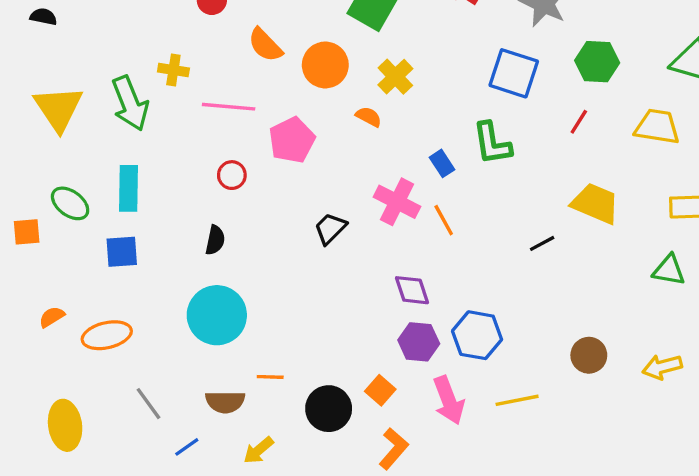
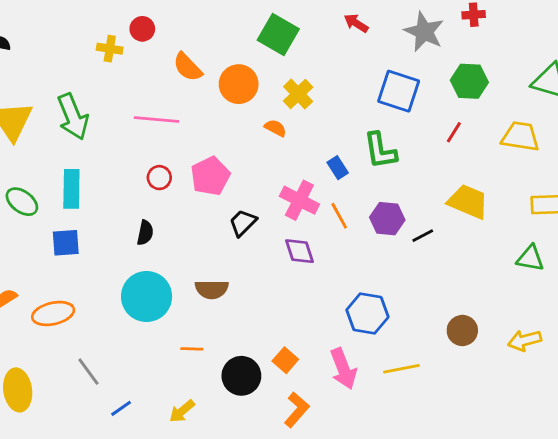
yellow cross: (173, 70) -> (110, 49), moved
pink pentagon: (292, 140) -> (210, 176), moved
purple diamond: (412, 290) -> (299, 251), moved
purple hexagon: (419, 342) -> (387, 219), moved
brown semicircle: (225, 402) -> (212, 289), moved

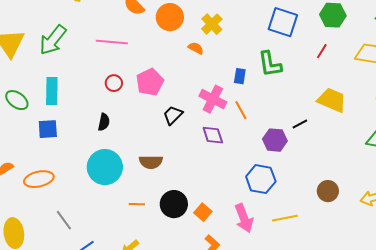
green arrow: (73, 117) -> (53, 40), turned 60
blue rectangle: (338, 168) -> (240, 76), turned 42
purple hexagon: (387, 219) -> (275, 140), moved
black circle: (241, 376) -> (174, 204), moved

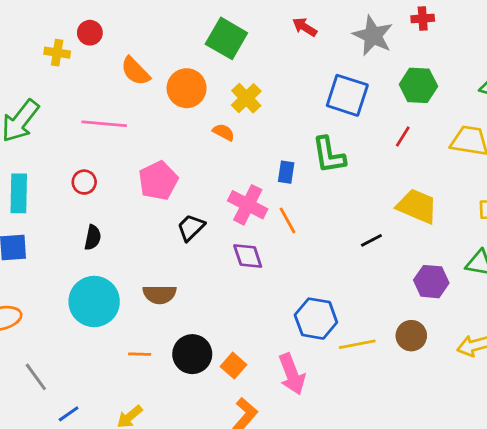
red circle: (114, 83) -> (84, 182), moved
purple hexagon: (275, 140) -> (431, 282), moved
yellow line: (285, 218) -> (357, 344), moved

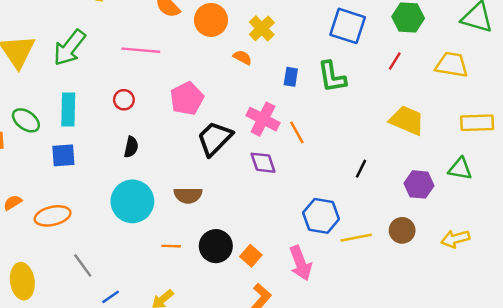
blue rectangle: (286, 172) -> (291, 77), moved
black trapezoid: (191, 228) -> (215, 138), size x1.5
black line: (371, 240) -> (361, 169), moved, turned -36

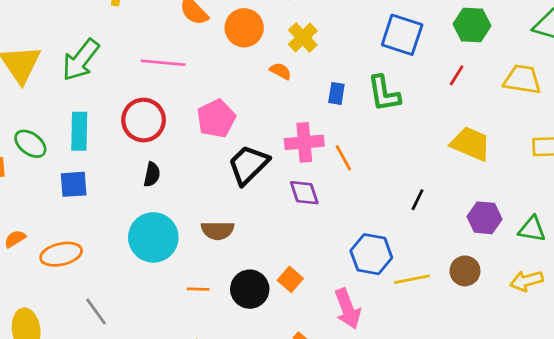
red circle: (124, 100) -> (144, 120), size x1.8
pink cross: (263, 119) -> (304, 142), turned -32
green triangle: (460, 169) -> (532, 229), moved
orange square: (251, 256) -> (290, 279), moved

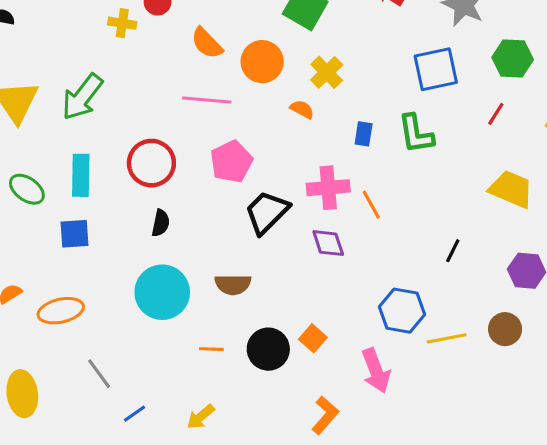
blue square: (402, 35) -> (436, 69), turned -30
pink line: (163, 63) -> (207, 100), moved

